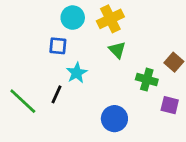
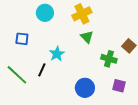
cyan circle: (73, 18) -> (45, 13), moved
blue square: (58, 46) -> (22, 39), moved
purple square: (170, 105) -> (119, 86), moved

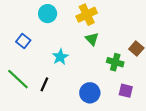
blue square: (22, 39) -> (23, 41), turned 32
black line: (42, 70) -> (44, 84), moved

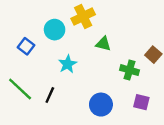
cyan circle: (48, 14) -> (55, 30), moved
yellow cross: (87, 15) -> (83, 17), moved
green triangle: (92, 39) -> (103, 44), turned -32

